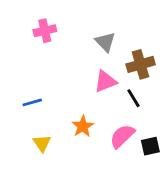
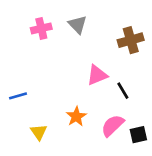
gray triangle: (105, 42) -> (78, 25), moved
brown cross: (141, 64) -> (131, 40), moved
blue line: (32, 102) -> (18, 96), moved

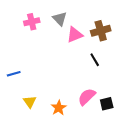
pink triangle: (97, 75) -> (75, 35), moved
black line: (123, 91) -> (95, 60), moved
orange star: (76, 117) -> (59, 108), moved

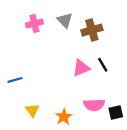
brown cross: (101, 31) -> (92, 30), moved
pink triangle: (75, 35) -> (81, 68), moved
pink semicircle: (87, 97) -> (94, 105), turned -138

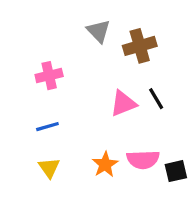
pink cross: (34, 24) -> (49, 76), moved
blue line: (15, 80) -> (47, 127), moved
orange star: (64, 117) -> (105, 164), moved

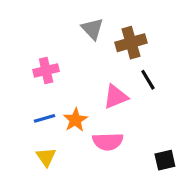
black line: (156, 99) -> (148, 80), moved
pink semicircle: (143, 159) -> (108, 142), moved
orange star: (105, 164) -> (75, 120), moved

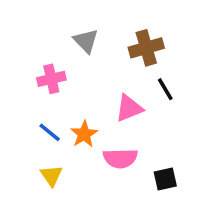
gray triangle: (92, 29) -> (86, 41), moved
blue line: (45, 118) -> (50, 132), turned 55
black square: (165, 160) -> (165, 179), moved

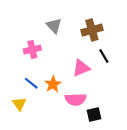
yellow triangle: (51, 176) -> (19, 104), moved
black square: (165, 179) -> (94, 115), moved

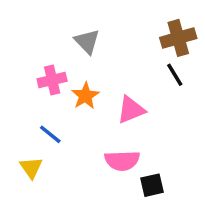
brown cross: (92, 30) -> (178, 38), moved
black line: (104, 56) -> (175, 75), moved
orange star: (53, 84) -> (85, 96), moved

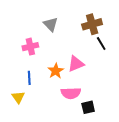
brown cross: (178, 38) -> (92, 24), moved
orange star: (85, 96) -> (56, 71), moved
blue line: (50, 134) -> (29, 78), turned 48

